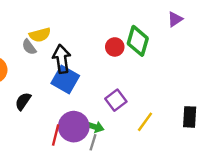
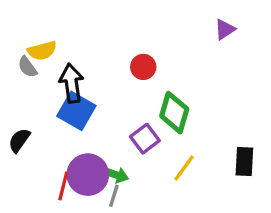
green diamond: (138, 41) -> (174, 113), moved

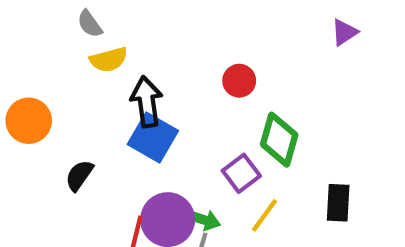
gray semicircle: (27, 67) -> (90, 24), moved
black rectangle: (244, 162) -> (338, 203), moved
yellow line: (184, 168) -> (264, 215), moved

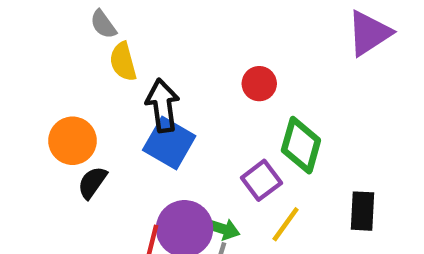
purple triangle: (344, 32) -> (369, 33), size x1.6
yellow semicircle: (109, 60) -> (123, 62), turned 90
orange circle: (29, 121) -> (72, 141), moved

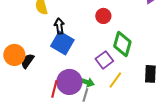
black arrow: (163, 106) -> (59, 26), size x0.7
orange circle: (72, 141) -> (14, 55), moved

